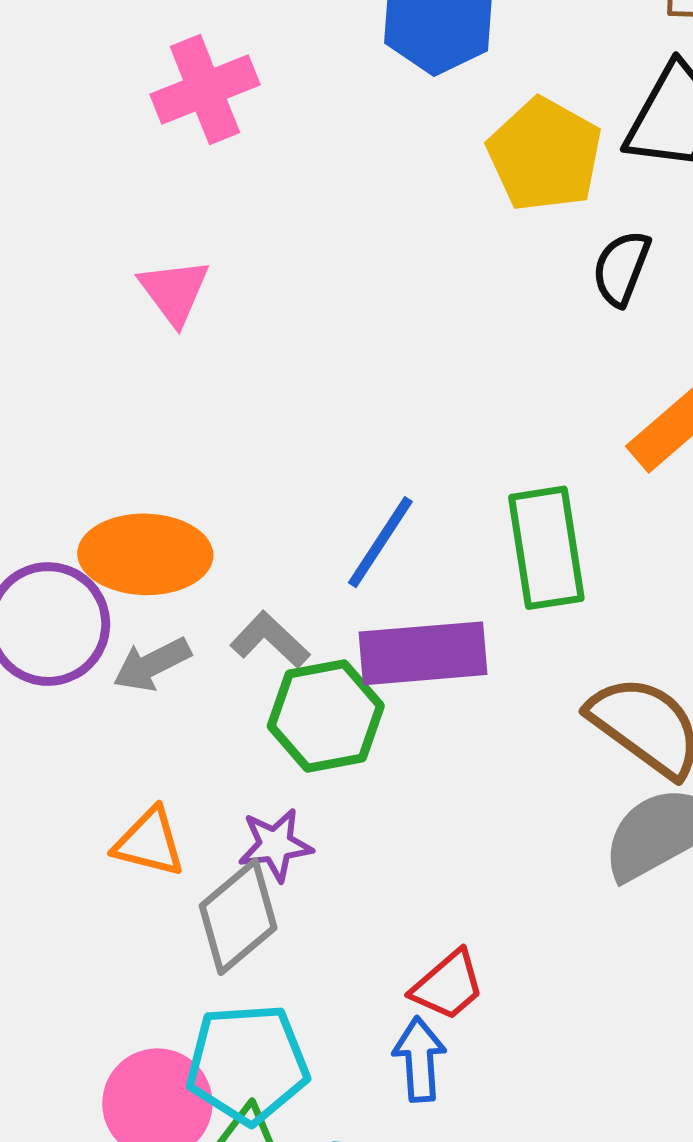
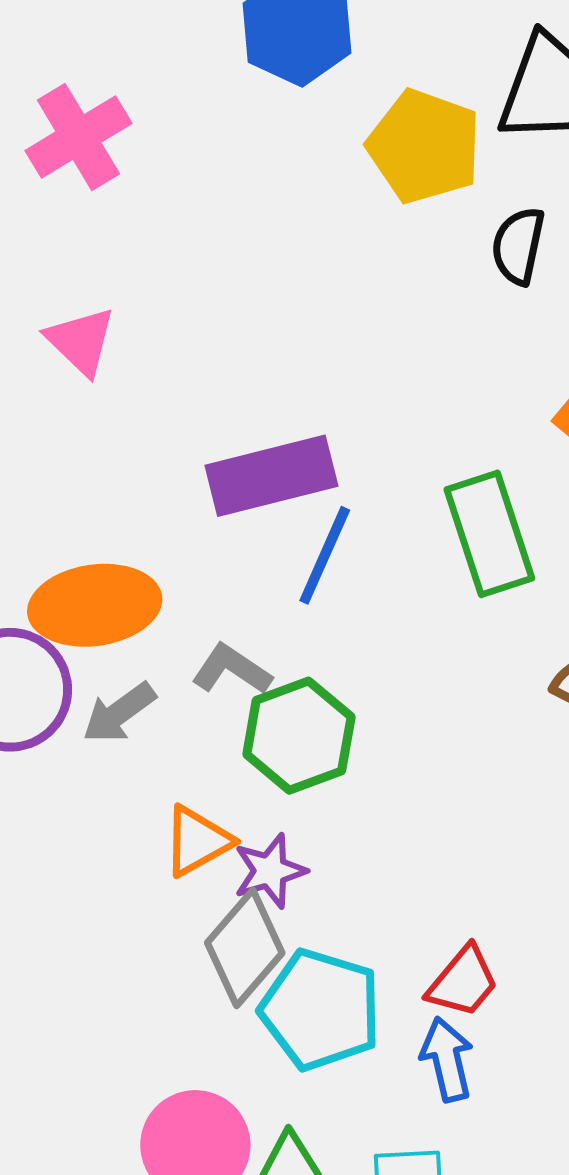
purple rectangle: (423, 653) -> (271, 476), moved
orange triangle: (149, 842) -> (197, 841), moved, turned -34
cyan pentagon: (248, 1064) -> (320, 1010), moved, turned 30

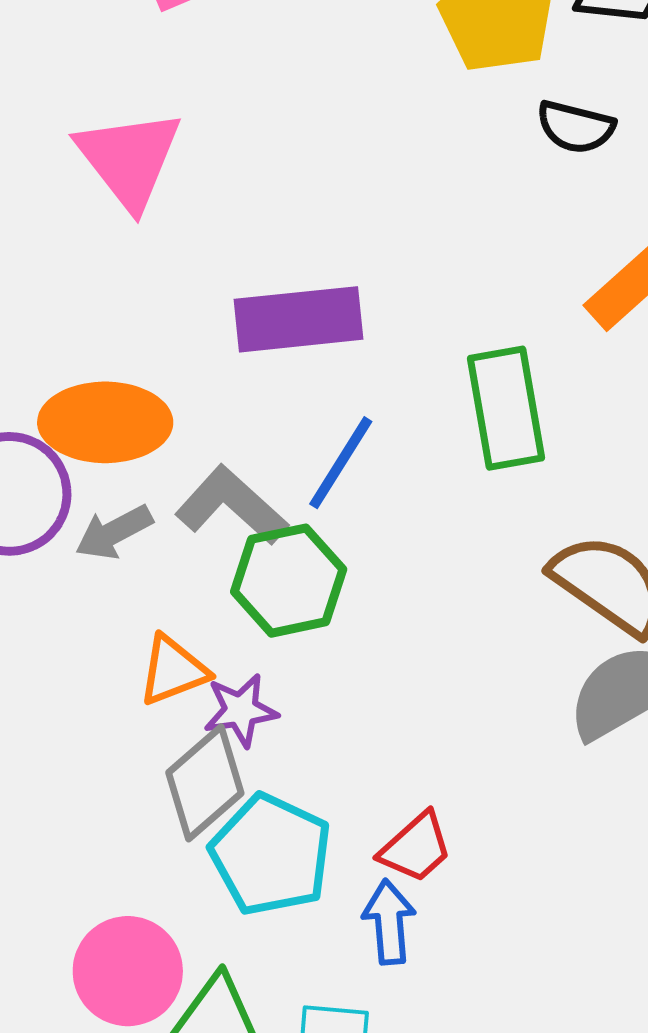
black semicircle: (518, 246) -> (576, 127), turned -96
pink triangle: (81, 341) -> (129, 159), size x1.5
blue line: (325, 555) -> (341, 463), moved
gray L-shape: (232, 669) -> (231, 505), size x1.4

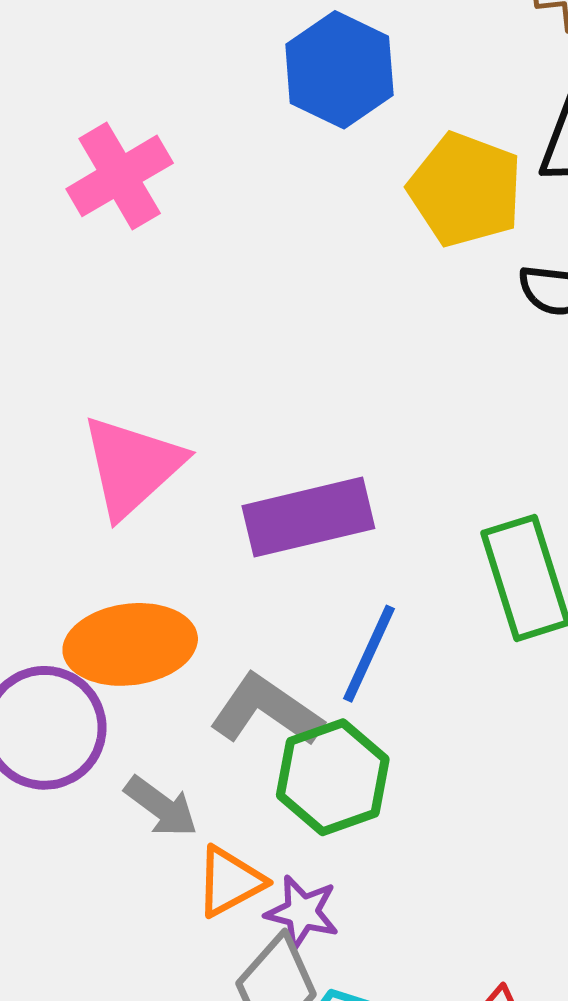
pink triangle: (129, 159) -> (132, 466), moved, turned 33
gray arrow: (114, 532) -> (161, 807), moved, turned -108
purple star: (241, 710) -> (302, 912), turned 30

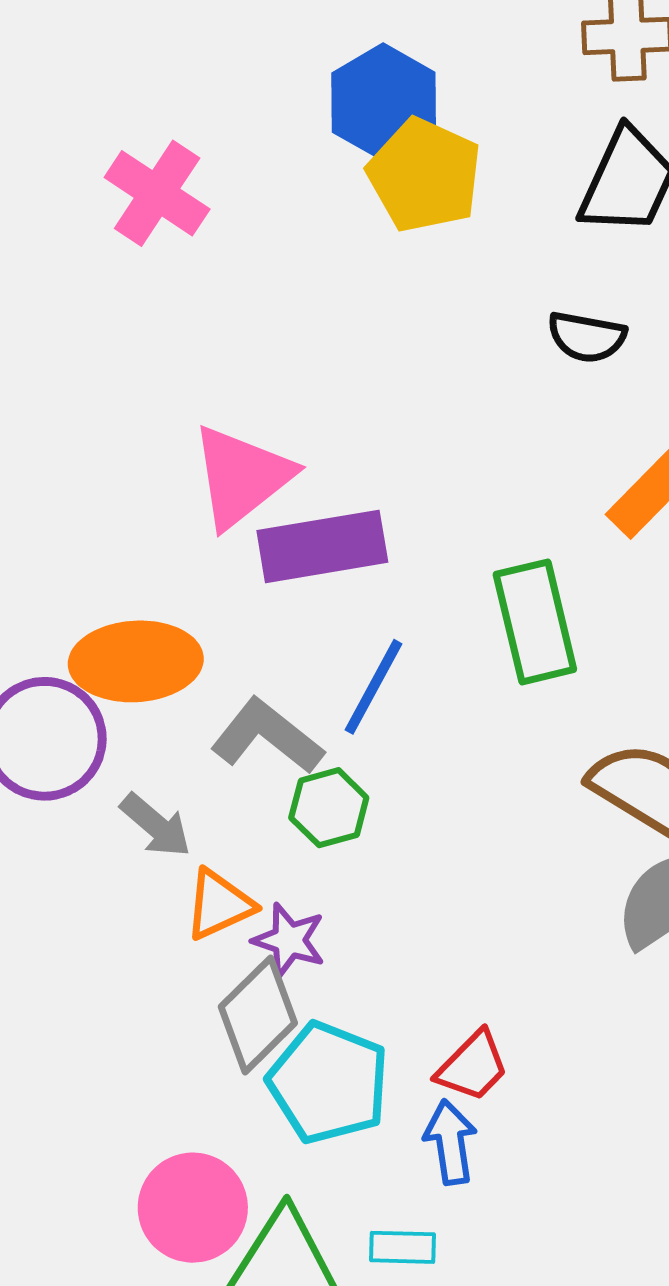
pink cross: (120, 176) -> (157, 193), turned -30
yellow pentagon: (465, 190) -> (424, 175), moved
pink triangle: (132, 466) -> (242, 477), moved
green hexagon: (333, 777) -> (329, 808), size x0.7

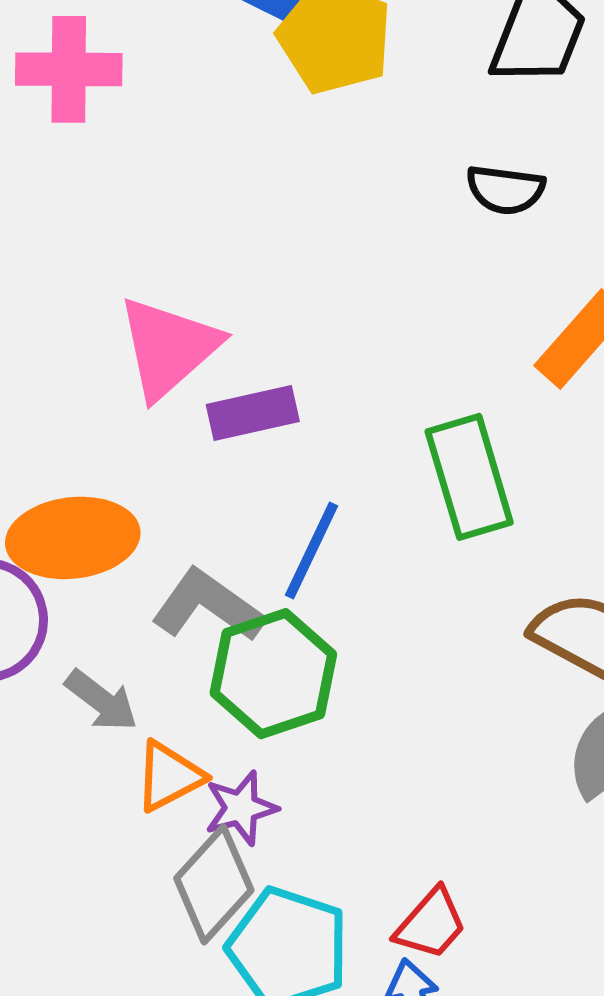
pink cross: (157, 193) -> (69, 69), turned -30
purple rectangle: (322, 546) -> (253, 413), size x0.7
green hexagon: (329, 808) -> (273, 674), size x1.6
purple star: (289, 940) -> (241, 808), turned -30

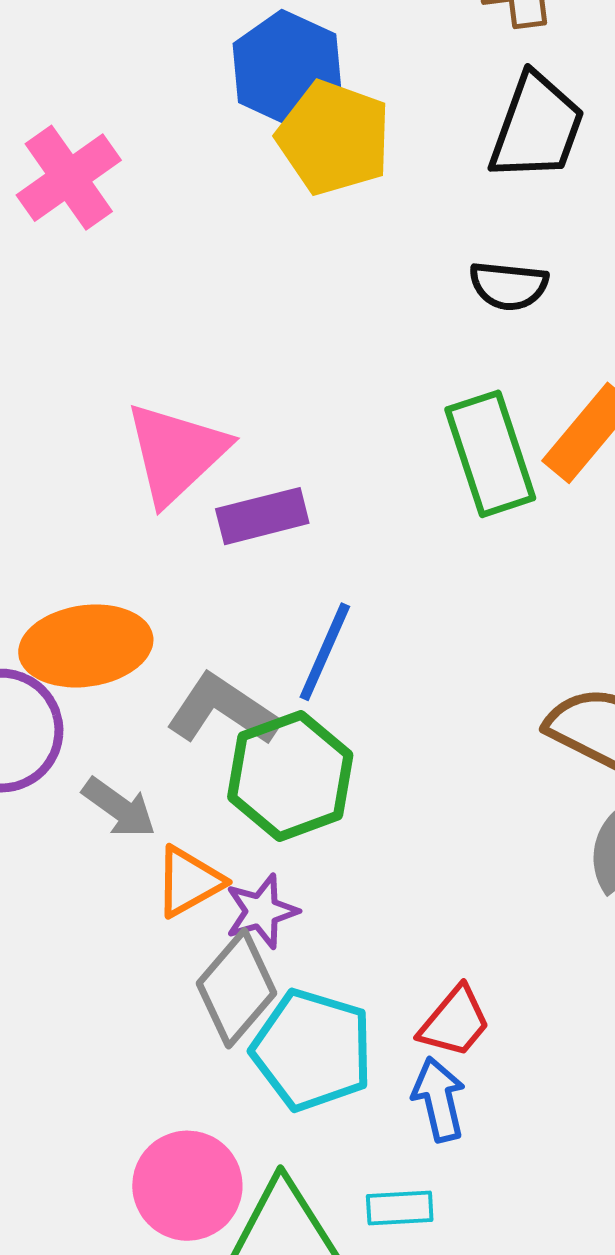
pink cross: (69, 69) -> (69, 178), turned -34
green rectangle: (469, 477) -> (490, 454), moved

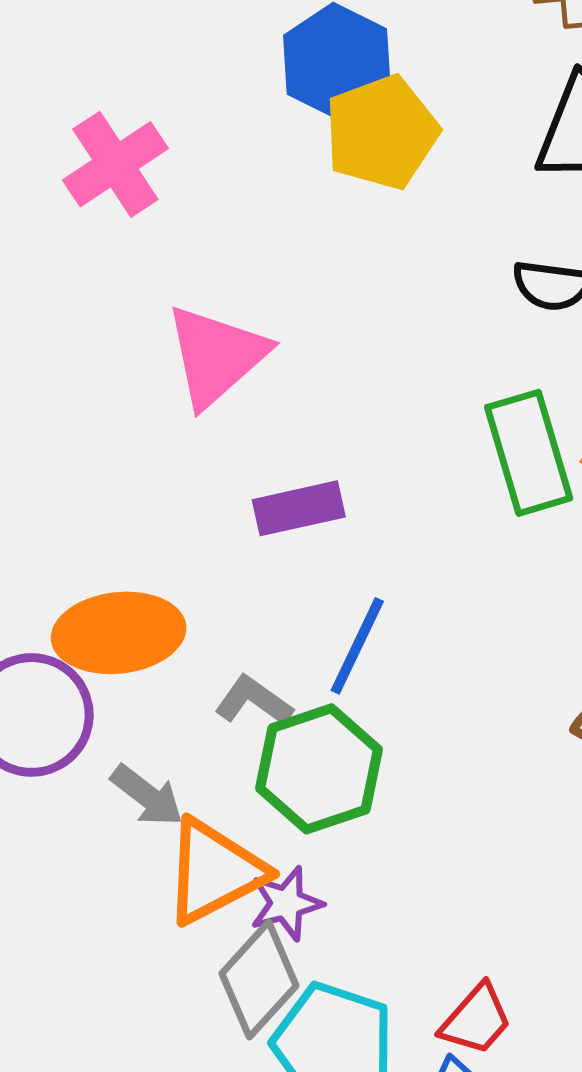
yellow pentagon: (334, 138) -> (381, 132), turned 30
pink triangle: (176, 453) -> (216, 356), moved
gray L-shape: (223, 710) -> (254, 701), size x0.7
orange triangle: (189, 882) -> (215, 871), size x1.5

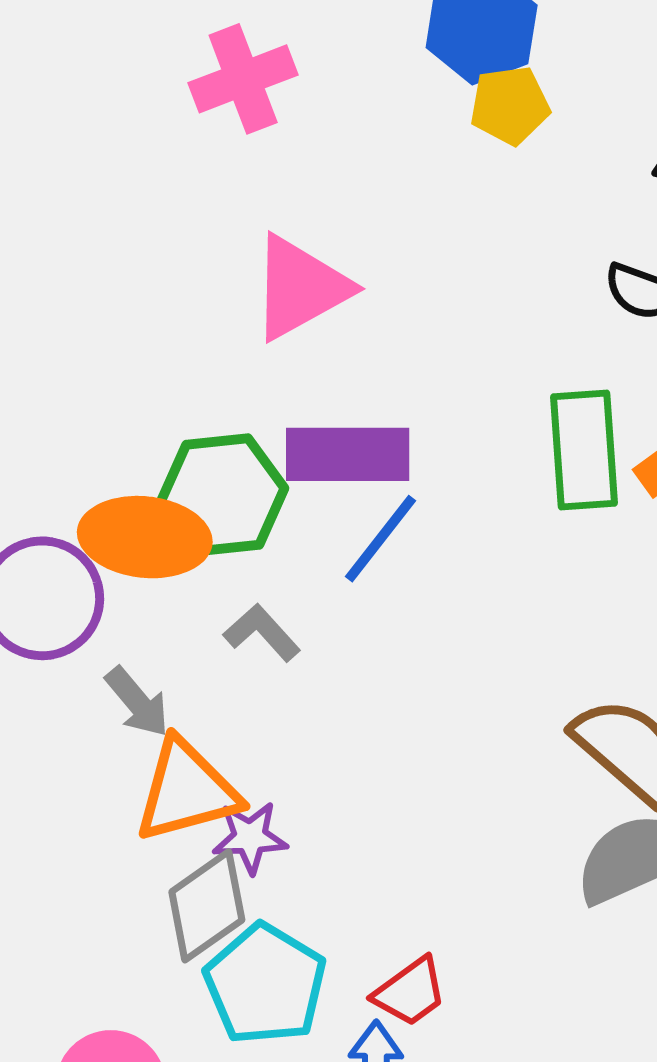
yellow pentagon: (381, 132) -> (510, 105), size x0.7
purple rectangle: (299, 508) -> (348, 454), size x1.4
blue line: (357, 646) -> (381, 539), moved
green hexagon: (319, 769) -> (223, 495), moved

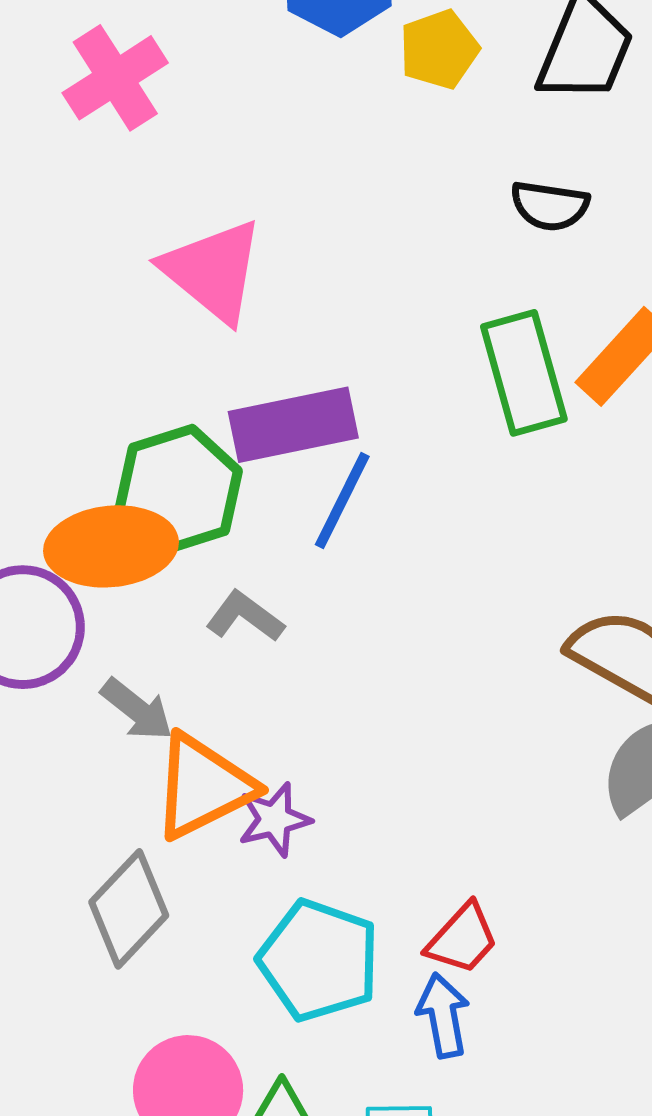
yellow pentagon: (510, 105) -> (439, 49), moved
pink triangle: (300, 288) -> (213, 271), turned -40
gray diamond: (207, 906) -> (129, 909), moved

